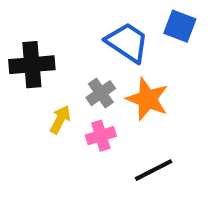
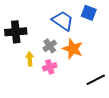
yellow arrow: (60, 119) -> (30, 59), turned -32
black line: (154, 170) -> (96, 80), moved

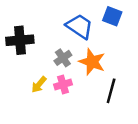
yellow arrow: (30, 59) -> (39, 85), moved, turned -136
black line: (96, 80) -> (111, 91), moved, turned -48

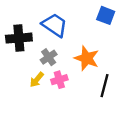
blue trapezoid: (79, 26) -> (55, 25), moved
gray cross: (63, 58) -> (49, 57), moved

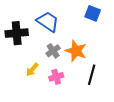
gray cross: (49, 57) -> (53, 51), moved
pink cross: (59, 80) -> (56, 77), moved

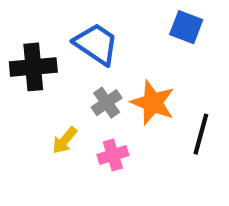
black line: (92, 75) -> (201, 134), moved

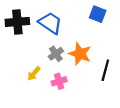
black cross: (33, 67) -> (17, 22), moved

